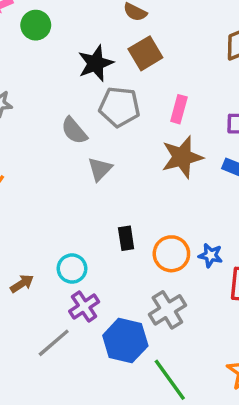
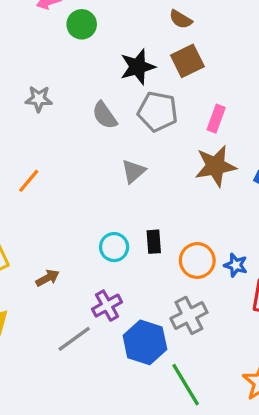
gray semicircle: (74, 131) -> (105, 115), moved
cyan circle: (72, 269) -> (114, 247), moved

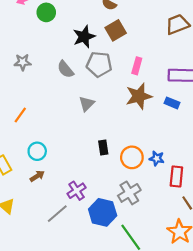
cyan circle: (114, 247) -> (37, 151), moved

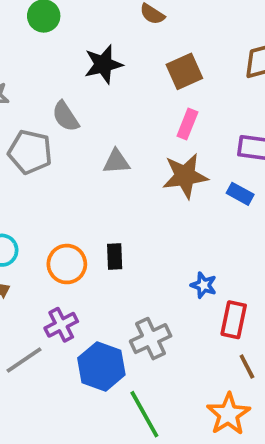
brown square: (116, 30) -> (184, 71), moved
gray pentagon: (99, 64) -> (30, 152), moved
gray triangle: (87, 104) -> (116, 162), moved, turned 35
orange circle: (132, 157) -> (67, 264), moved

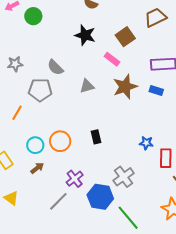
black star: (103, 64) -> (85, 35), moved, turned -30
brown square: (184, 71) -> (125, 37), moved
pink rectangle: (187, 124) -> (112, 59), moved, turned -63
orange circle: (67, 264) -> (60, 141), moved

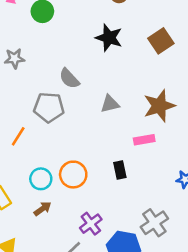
pink rectangle: (112, 59) -> (144, 140), moved, turned -49
gray star: (15, 64) -> (14, 58), moved

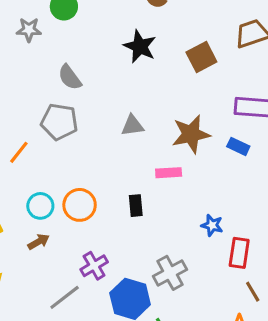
gray star: (14, 58) -> (29, 30), moved
gray semicircle: (69, 78) -> (70, 77), moved

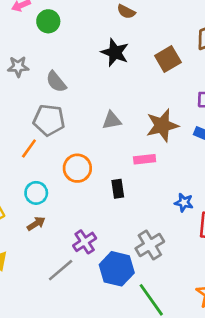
gray star: (29, 30) -> (18, 67), moved
orange line: (19, 152) -> (29, 149), moved
orange circle: (80, 205) -> (77, 168), moved

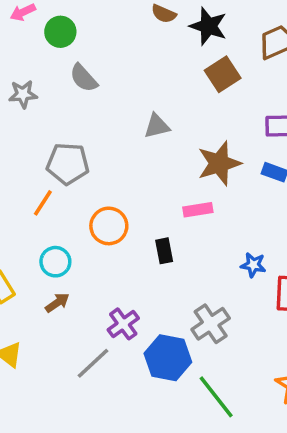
black star: (115, 52) -> (208, 26), moved
gray semicircle: (56, 82) -> (84, 78), moved
gray triangle: (112, 120) -> (157, 126), moved

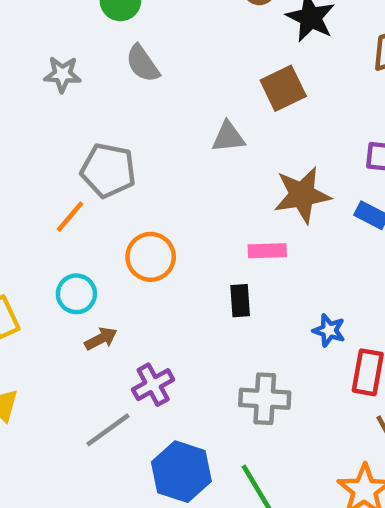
brown square: (223, 74) -> (283, 88), moved
black rectangle: (164, 251) -> (240, 301), moved
brown arrow: (57, 303) -> (101, 339), moved
gray cross: (211, 324) -> (265, 399), turned 30
blue hexagon: (168, 358) -> (181, 472), moved

